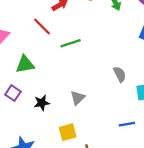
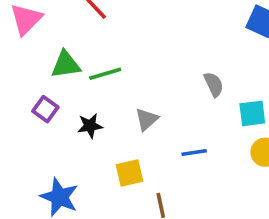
green line: (71, 43) -> (105, 74), moved
blue line: (127, 124) -> (194, 153), moved

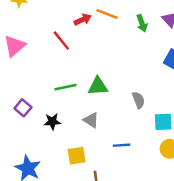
green triangle: (66, 65) -> (98, 86), moved
gray triangle: (147, 119) -> (91, 120), turned -49

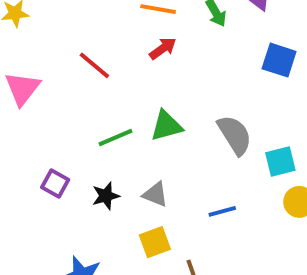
red arrow: (83, 20) -> (163, 49), moved
gray semicircle: (138, 100) -> (235, 135), size x1.5
gray triangle: (91, 120) -> (155, 194), moved

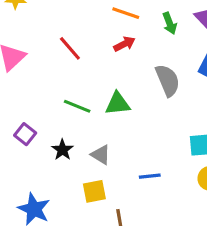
gray semicircle: (235, 135) -> (168, 80), moved
green line: (115, 137) -> (77, 106), turned 36
black star: (106, 196) -> (62, 150), turned -30

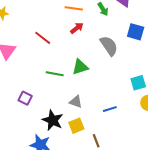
black star: (62, 150) -> (53, 120), moved, size x1.5

